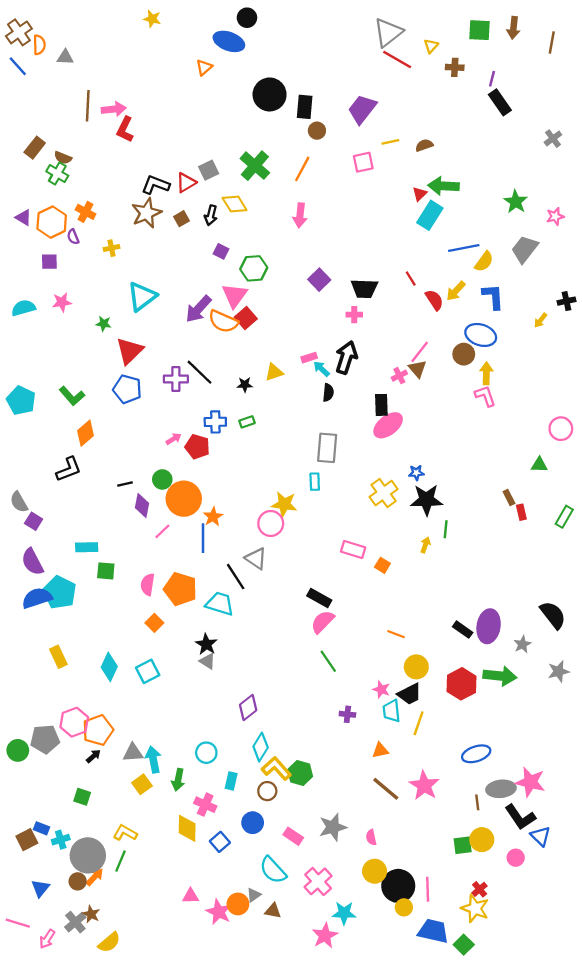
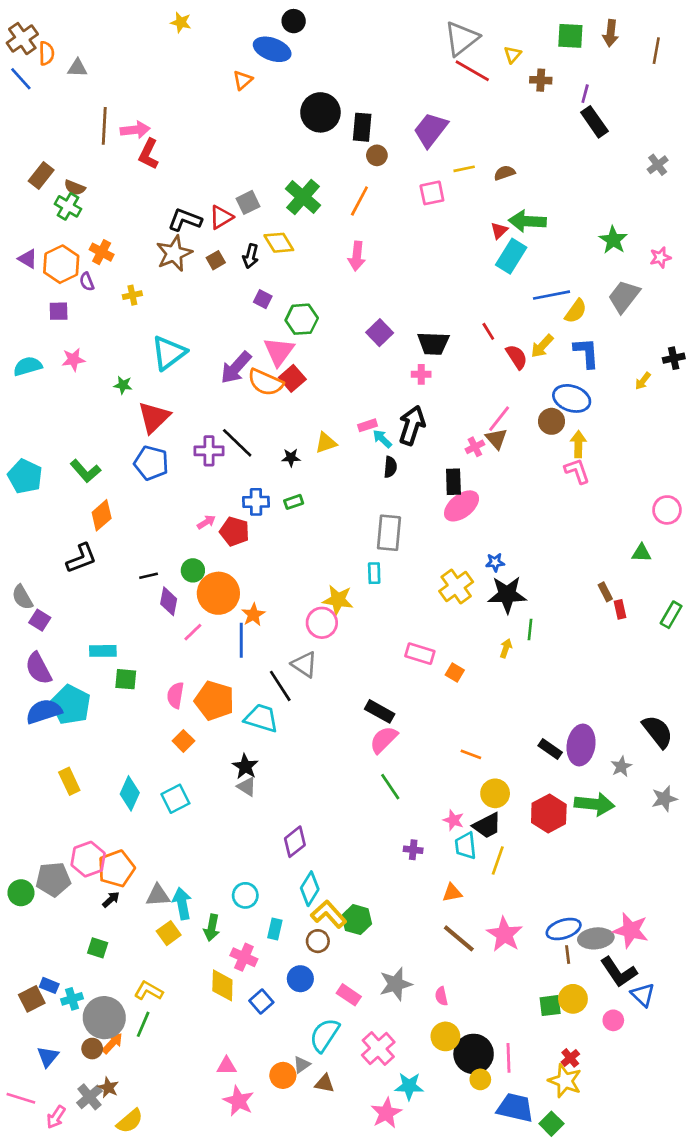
blue ellipse: (476, 754) -> (564, 929), moved
cyan semicircle: (273, 870) -> (325, 1035), turned 76
pink star: (219, 912) -> (239, 1101), moved

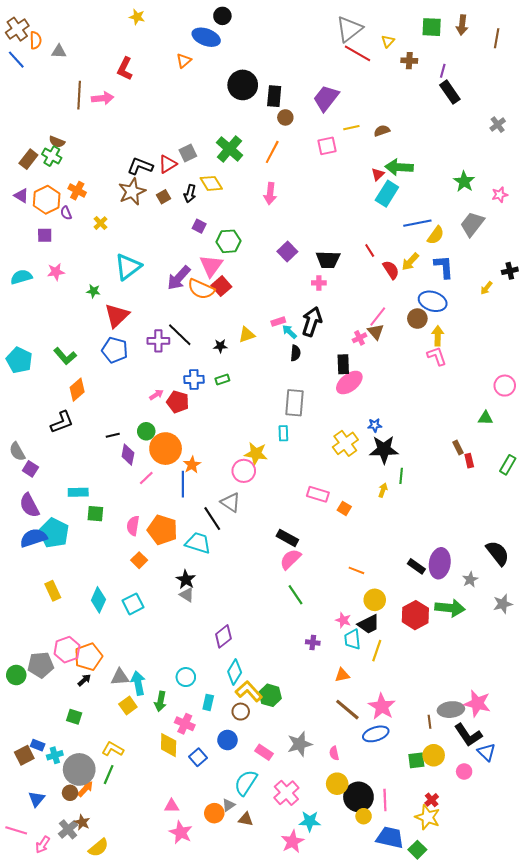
red L-shape: (149, 154) -> (125, 69), moved
brown rectangle: (41, 176) -> (28, 159), moved
yellow cross: (132, 295) -> (101, 223), turned -32
blue ellipse: (564, 929) -> (376, 734), moved

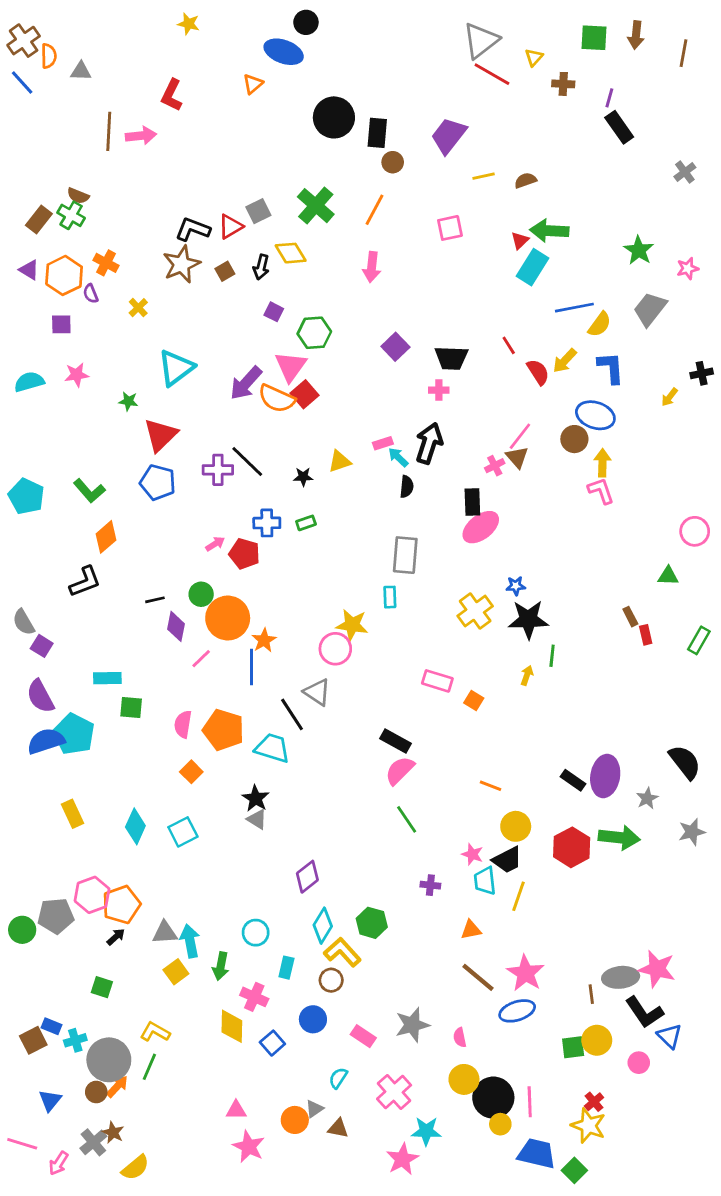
pink square: (327, 146) -> (450, 228), moved
green hexagon: (270, 695) -> (372, 923), moved
cyan semicircle: (246, 783) -> (338, 1078), size x0.6

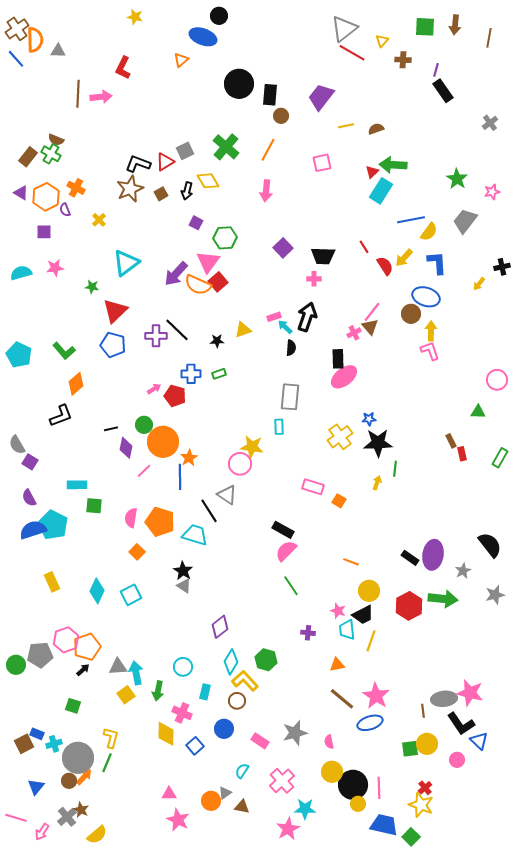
orange semicircle: (49, 56) -> (35, 40), size x1.4
purple semicircle: (40, 696) -> (29, 498), size x0.7
yellow L-shape: (155, 1032) -> (111, 738), turned 75

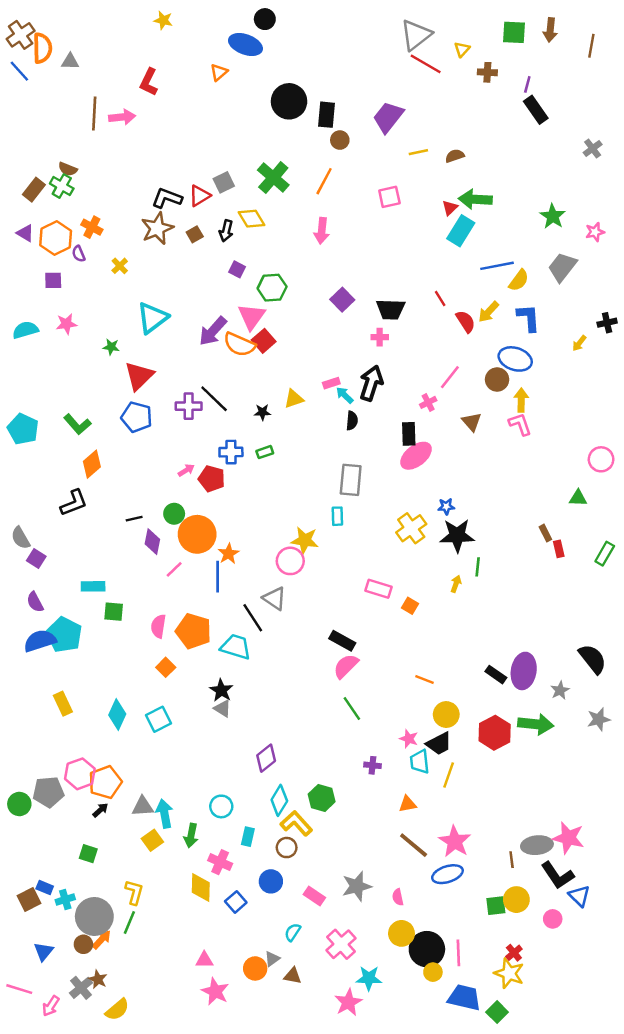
brown triangle: (370, 327) -> (472, 422), moved

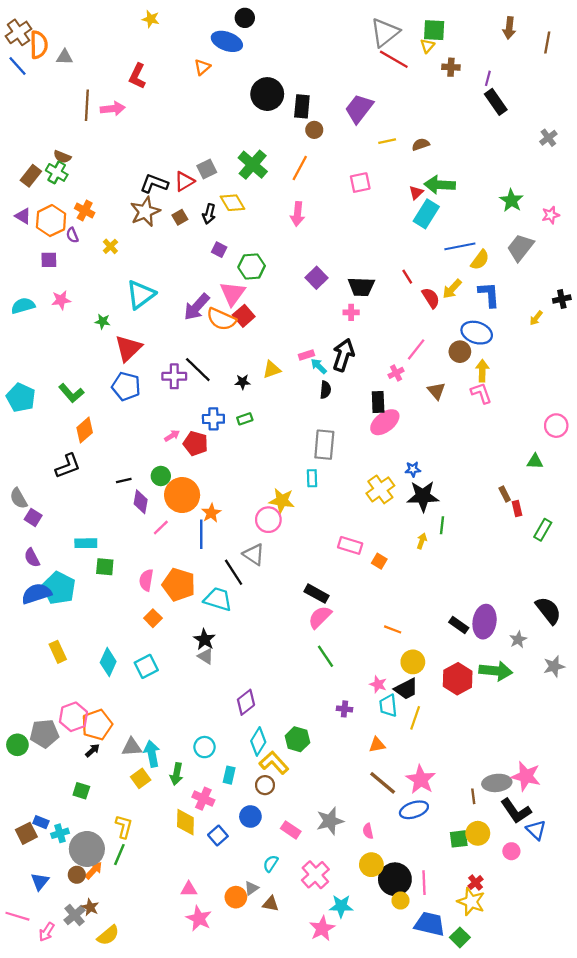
green square: (514, 32) -> (434, 30), moved
green rectangle: (605, 554) -> (543, 530), moved

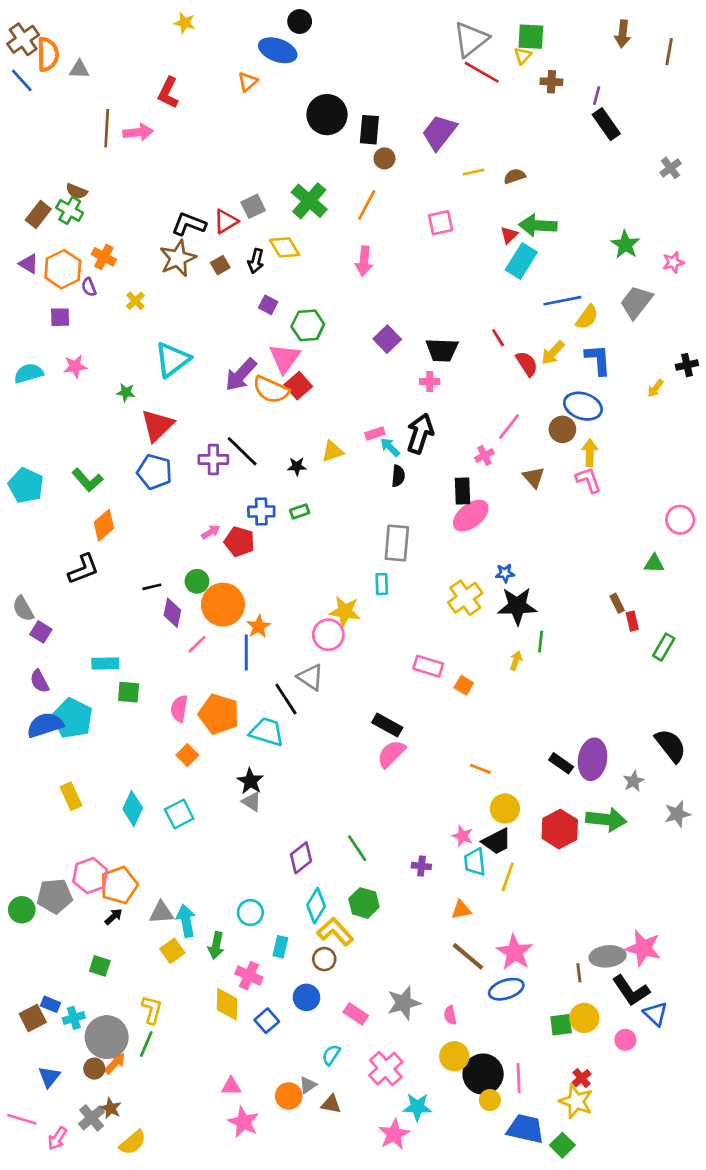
green line: (325, 656) -> (357, 848), moved

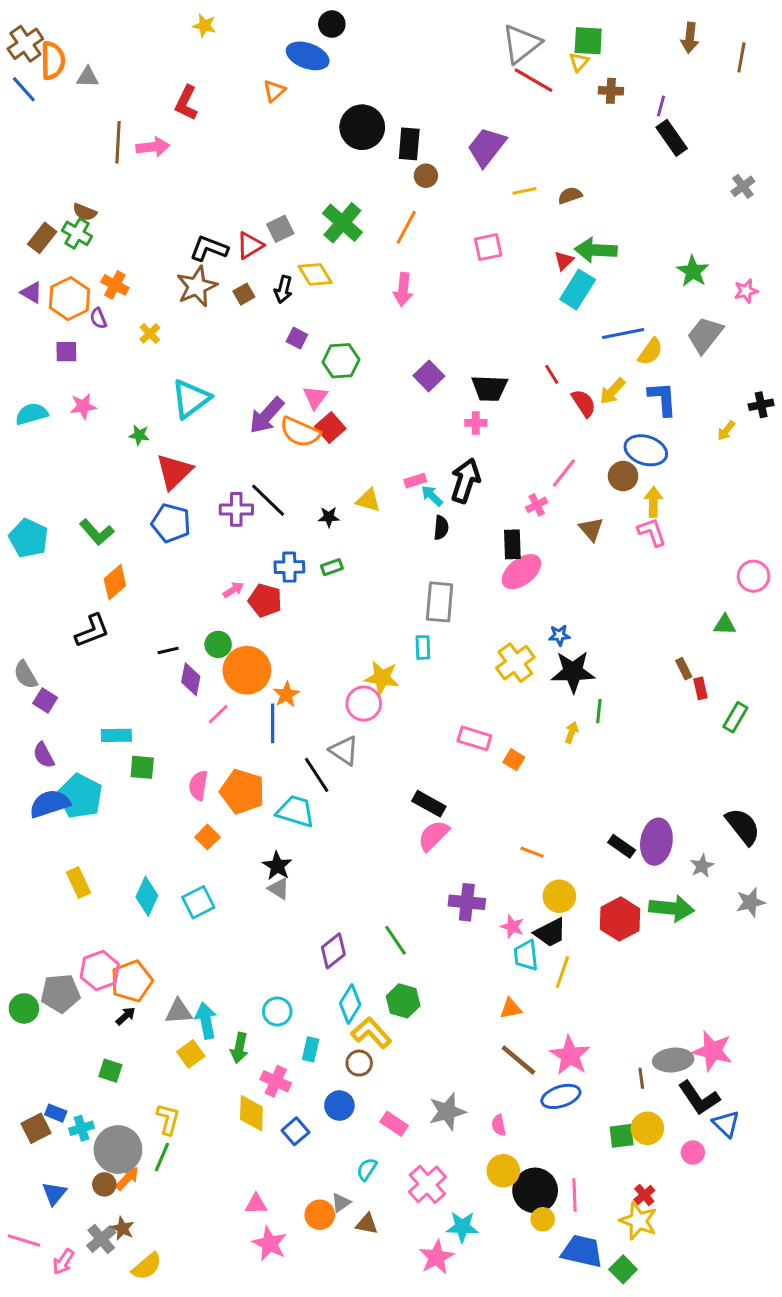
pink triangle: (285, 358) -> (315, 397), size x0.7
yellow triangle: (332, 451) -> (368, 500), turned 35
purple cross: (421, 866) -> (467, 902), moved, size x1.6

